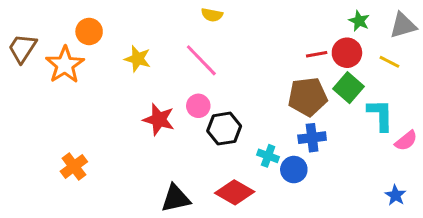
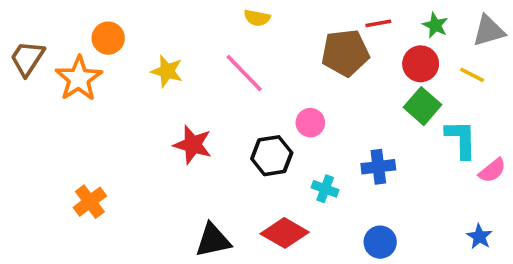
red line: (317, 54) -> (378, 23), moved
brown pentagon: (307, 97) -> (345, 53), moved
pink circle: (198, 106) -> (310, 123), moved
blue circle: (294, 170) -> (380, 242), moved

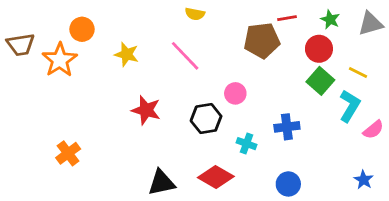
brown trapezoid: (27, 58) -> (21, 45), turned -132
yellow line: (472, 75) -> (358, 72), moved
cyan L-shape: (461, 139) -> (350, 106), turned 32

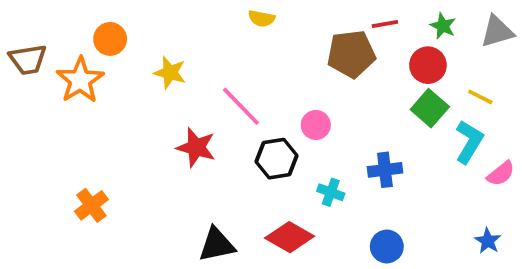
pink line: (185, 56) -> (241, 106), moved

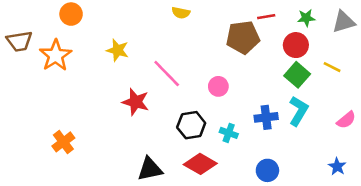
green star: (443, 26) -> (306, 18), turned -30
orange circle: (110, 39) -> (71, 14), moved
cyan L-shape: (469, 142) -> (298, 111), moved
black hexagon: (276, 159) -> (191, 125), moved

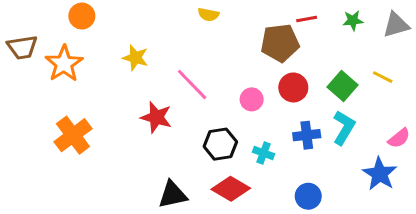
red circle: (296, 45) -> (293, 87), moved
orange cross: (63, 142) -> (73, 135), moved, size x1.4
blue star: (337, 167) -> (380, 174), moved, size x1.6

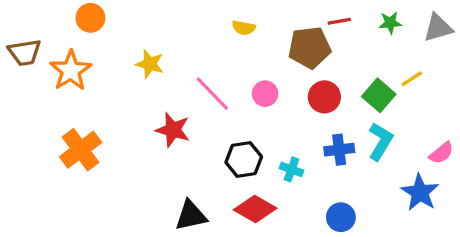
yellow semicircle: (208, 15) -> (244, 28), moved
yellow line: (383, 77) -> (412, 79), moved, turned -60
pink circle: (252, 99) -> (265, 94), moved

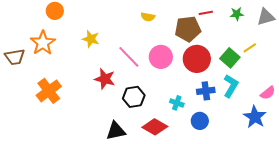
brown trapezoid: (25, 52) -> (15, 57), moved
pink circle: (265, 94) -> (161, 57), size x1.5
red circle: (324, 97) -> (197, 59), size x1.4
black hexagon: (244, 160) -> (134, 97), moved
blue circle: (341, 217) -> (200, 121), moved

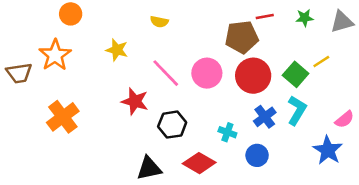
yellow semicircle: (148, 17) -> (159, 22), moved
blue cross: (206, 91) -> (265, 117), turned -30

